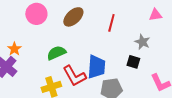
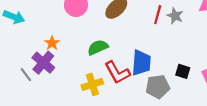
gray star: (142, 42) -> (175, 16), moved
black square: (133, 62) -> (183, 71), moved

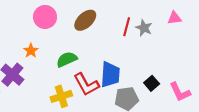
orange star: (52, 43) -> (31, 51), moved
black square: (183, 71) -> (152, 83), turned 32

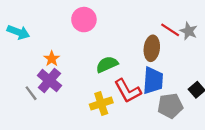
brown ellipse: (85, 20) -> (152, 48), moved, turned -40
red line: (127, 27) -> (170, 30), turned -72
orange star: (31, 51) -> (52, 59), moved

